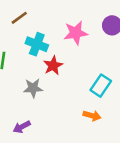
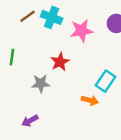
cyan cross: (37, 44) -> (52, 17), moved
orange arrow: (92, 116) -> (90, 100), moved

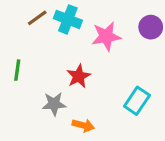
orange arrow: (90, 100) -> (83, 125), moved

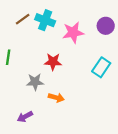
red star: (79, 76) -> (53, 62), turned 30
cyan rectangle: (137, 101) -> (101, 67), moved

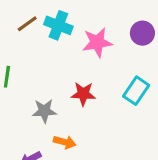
red star: (53, 62) -> (83, 94), moved
orange arrow: (56, 98) -> (65, 142), moved

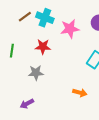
red star: (83, 94) -> (43, 47), moved
orange arrow: (65, 142) -> (80, 93), moved

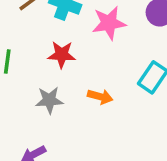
orange arrow: (80, 93) -> (100, 97), moved

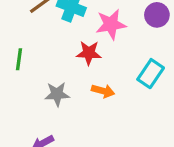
red star: (62, 55) -> (89, 53), moved

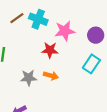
purple circle: (157, 15) -> (96, 35), moved
orange arrow: (103, 91) -> (51, 76), moved

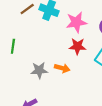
red star: (50, 50) -> (77, 46), moved

